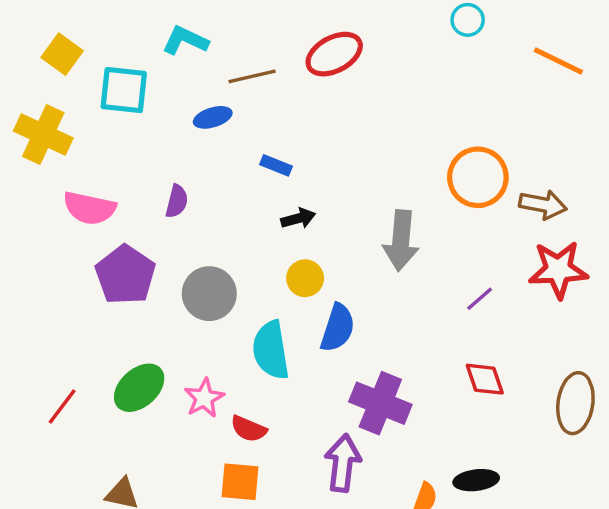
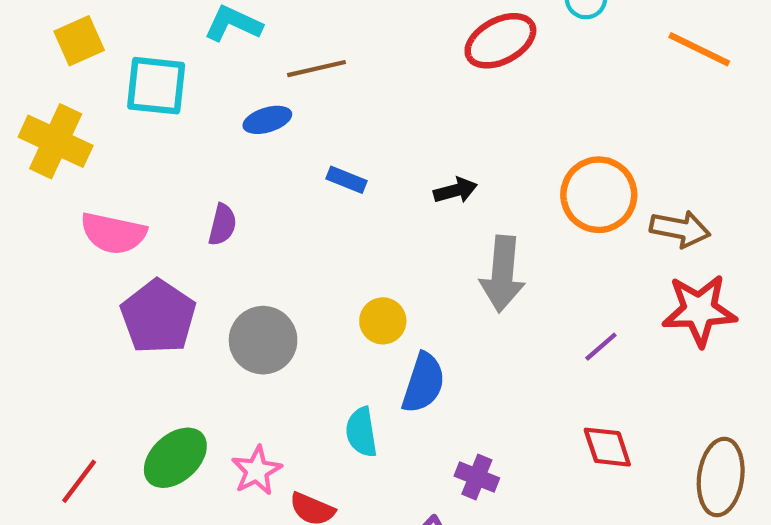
yellow square: (62, 54) -> (79, 41), turned 30
red ellipse: (334, 54) -> (500, 41), moved
black arrow: (298, 218) -> (455, 190), moved
cyan semicircle: (271, 350) -> (361, 432), moved, size x0.7
purple cross: (380, 403) -> (477, 477), size x0.6

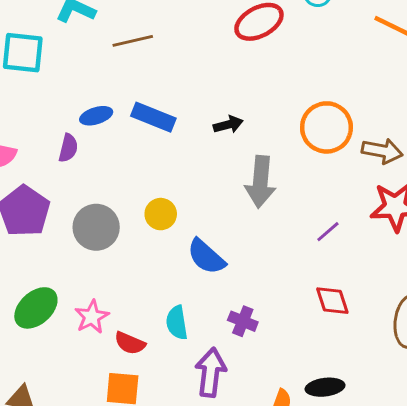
blue ellipse: (267, 120) -> (96, 116), moved
blue rectangle: (346, 180) -> (153, 117), size x1.6
yellow circle: (383, 321) -> (161, 214), moved
blue semicircle: (423, 383) -> (206, 257), turned 114
cyan semicircle: (361, 432) -> (177, 323), moved

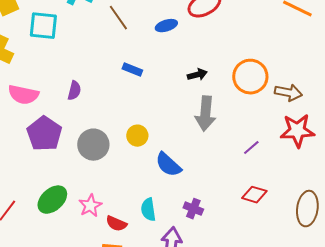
brown line: (133, 41) -> (118, 18), turned 68
blue ellipse: (96, 116) -> (166, 26), moved
blue rectangle: (153, 117) -> (132, 70), size x0.7
black arrow: (228, 125) -> (197, 75), moved
red diamond: (332, 301) -> (254, 195), turned -55

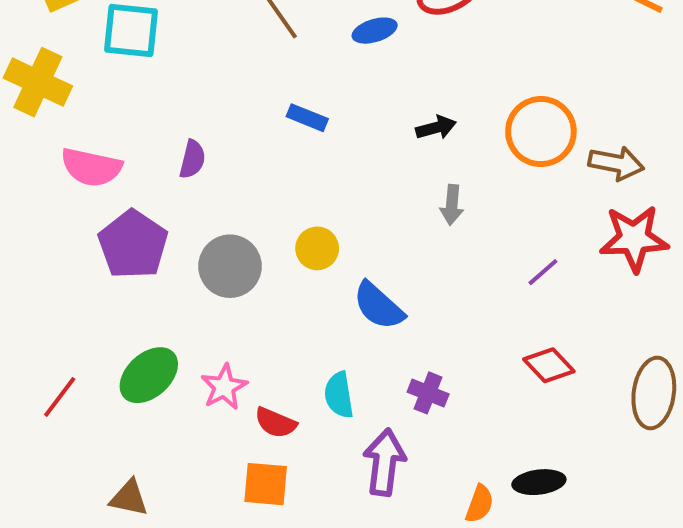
gray arrow: (205, 114) -> (452, 205), size x0.6
red diamond: (254, 195) -> (549, 365), turned 30

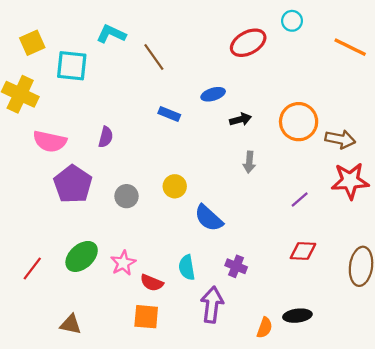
blue ellipse: (375, 31) -> (213, 94), moved
gray circle: (230, 266) -> (127, 196), size x0.7
red diamond: (549, 365) -> (303, 251), turned -44

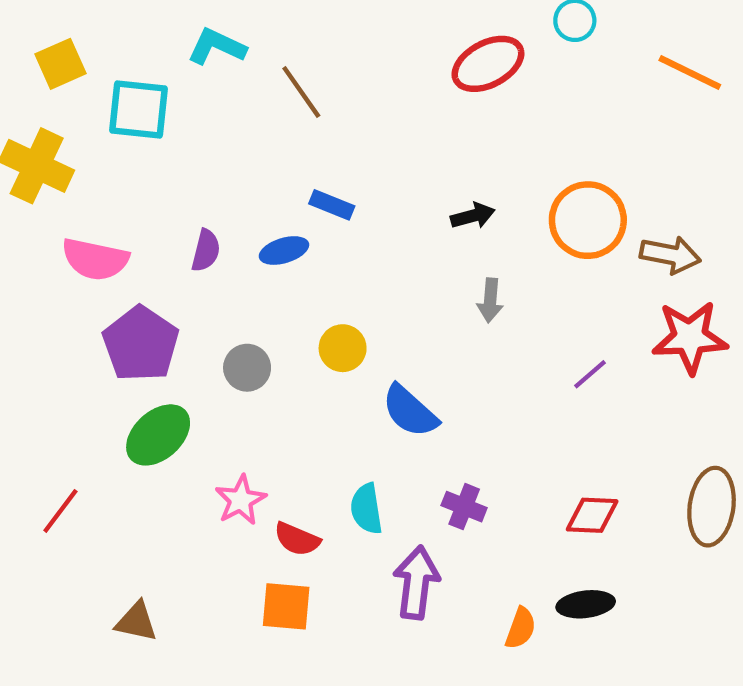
blue ellipse: (213, 94) -> (284, 251), moved
red diamond: (303, 251) -> (592, 515), moved
green ellipse: (82, 256) -> (158, 435), moved

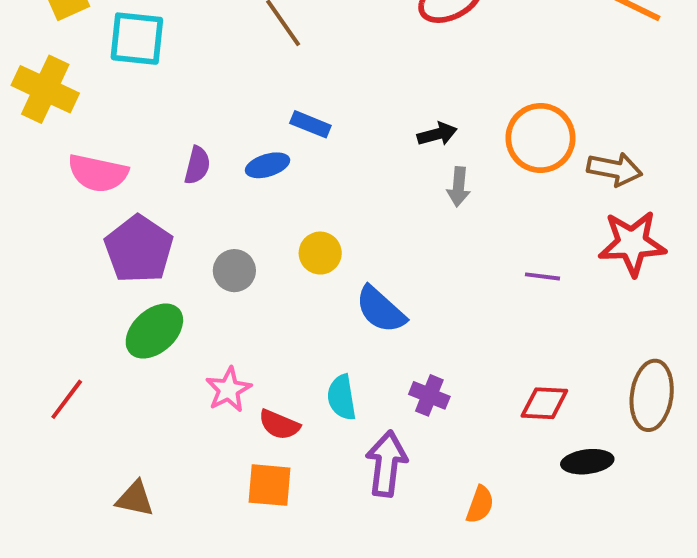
gray arrow: (490, 300) -> (459, 187), moved
purple line: (590, 374) -> (542, 276), turned 48
black ellipse: (586, 604) -> (587, 462), moved

